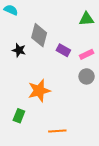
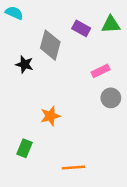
purple rectangle: (63, 50) -> (81, 28), moved
pink rectangle: (87, 54) -> (101, 71), moved
orange star: (39, 91) -> (50, 116), size x0.7

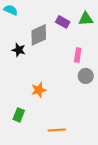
gray diamond: (50, 45) -> (39, 35), turned 50
pink rectangle: (101, 71) -> (78, 55), turned -56

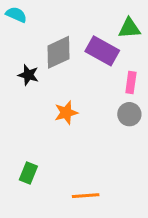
purple rectangle: (63, 22) -> (102, 51), moved, size x1.5
pink rectangle: (78, 55) -> (131, 83), moved
orange star: (39, 90) -> (66, 113), moved

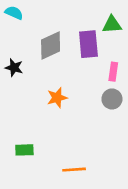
purple rectangle: (102, 51) -> (88, 44), turned 56
black star: (28, 75) -> (14, 68), moved
green rectangle: (28, 173) -> (24, 150), turned 66

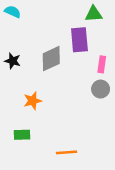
green triangle: (112, 25) -> (94, 14), moved
gray diamond: (51, 45) -> (51, 59), moved
orange star: (57, 98) -> (33, 101), moved

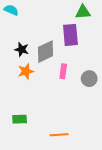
black star: (13, 61) -> (22, 49), moved
pink rectangle: (102, 64) -> (63, 71), moved
orange star: (33, 101) -> (26, 71), moved

